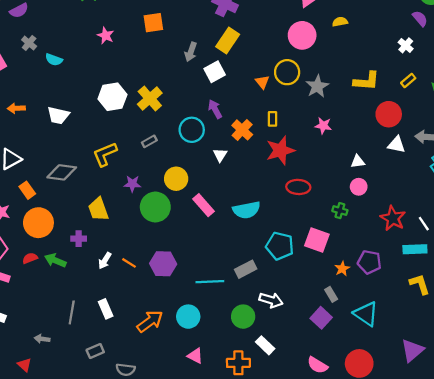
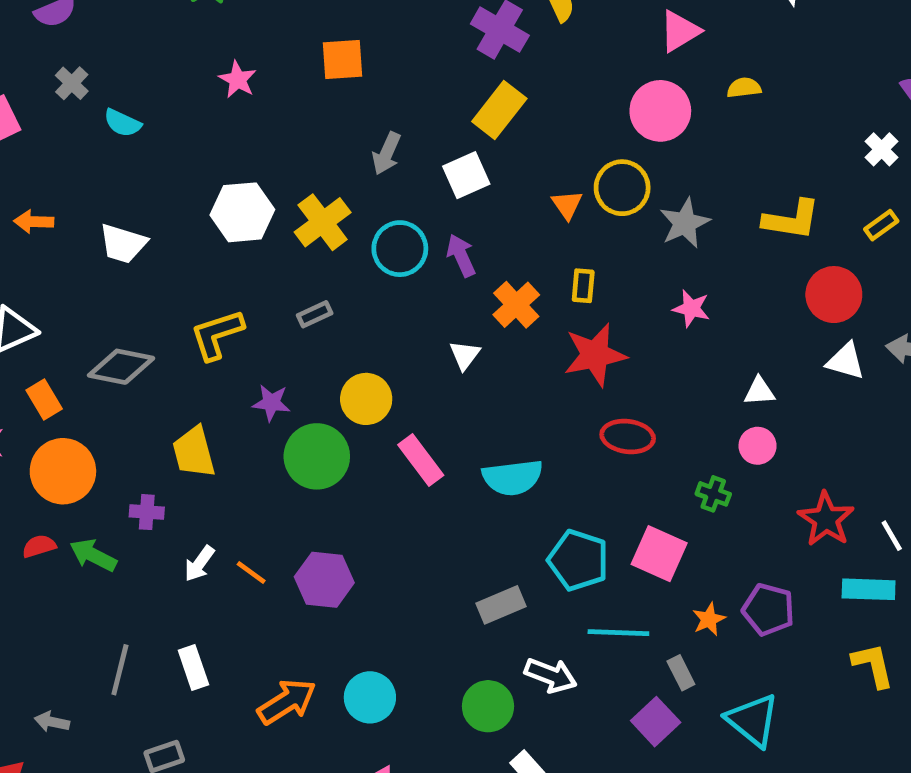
gray arrow: (191, 52) -> (387, 153), moved
cyan circle: (192, 130) -> (400, 249), moved
cyan line: (210, 282) -> (618, 633), moved

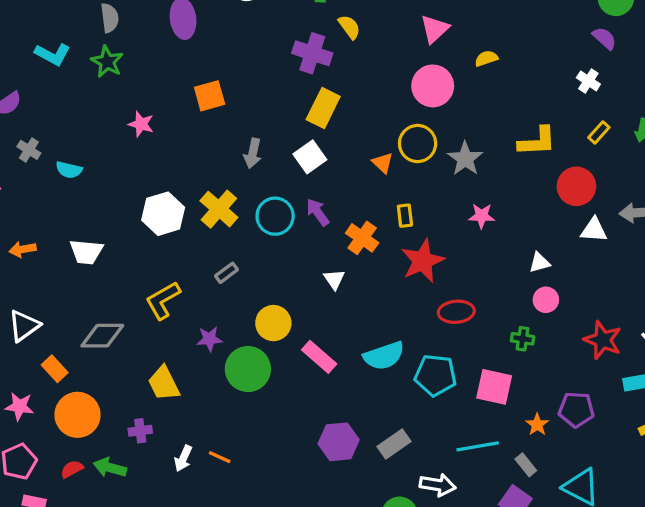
cyan pentagon: (578, 560) -> (436, 375), moved
purple hexagon: (324, 580) -> (339, 442), moved

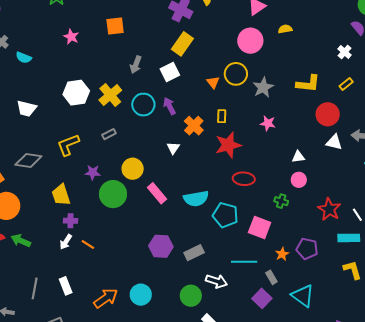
purple cross: (140, 431) -> (70, 221), moved

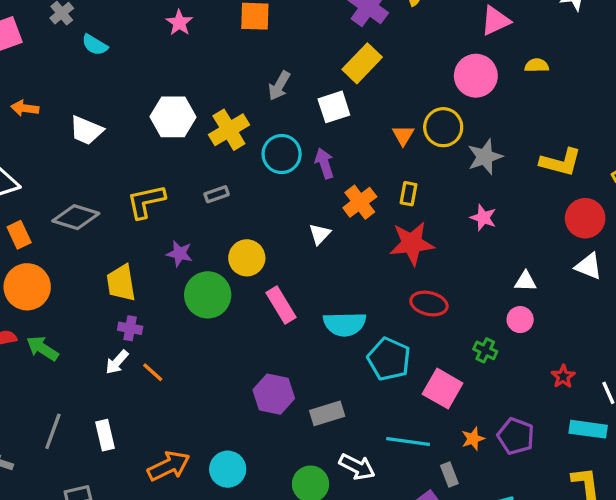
red star: (329, 209) -> (563, 376), size x0.6

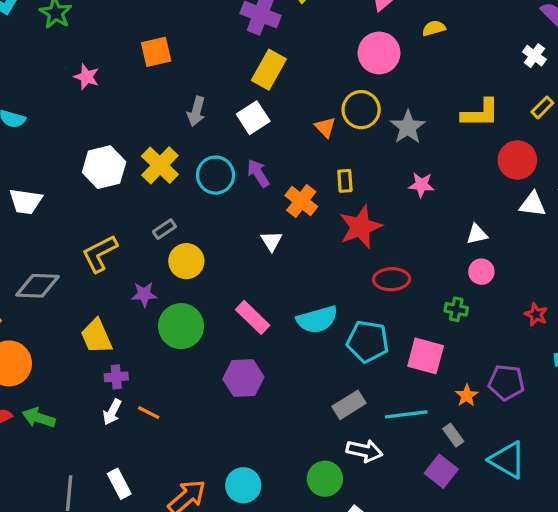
yellow circle: (247, 258) -> (186, 261), moved
purple hexagon: (274, 394) -> (243, 378), moved
gray rectangle: (327, 413) -> (349, 405), moved

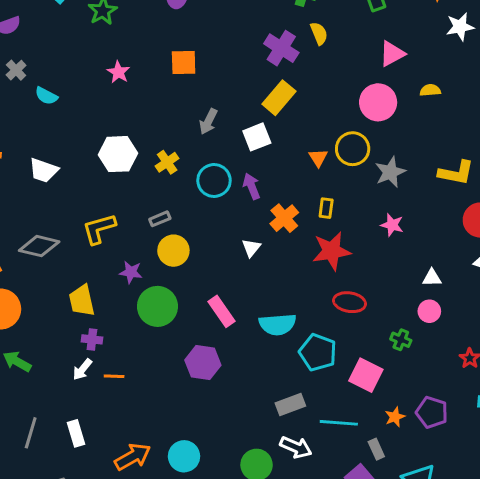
yellow cross: (160, 165) -> (167, 162), size x0.7
orange line: (149, 413) -> (114, 376), turned -36

